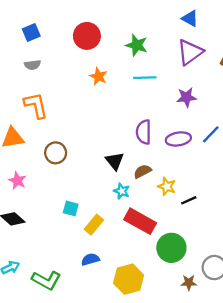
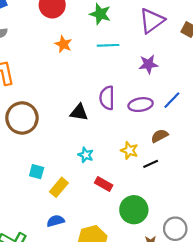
brown circle: (56, 153) -> (22, 118), size x1.5
black triangle: (115, 161) -> (79, 112), moved, turned -42
brown semicircle: (142, 171) -> (160, 136), moved
red rectangle: (140, 221) -> (104, 184), size x0.6

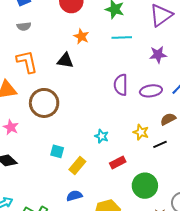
black triangle: (79, 112) -> (65, 61), moved
red rectangle: (104, 184) -> (118, 162), turned -56

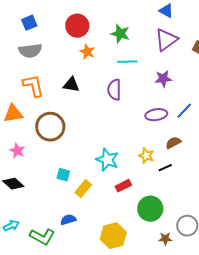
gray semicircle: (24, 26) -> (30, 51), size x1.6
orange star: (81, 36) -> (87, 52), moved
purple semicircle: (121, 85) -> (114, 90), moved
cyan star: (102, 136) -> (107, 160), size x1.6
blue semicircle: (74, 196) -> (68, 220), moved

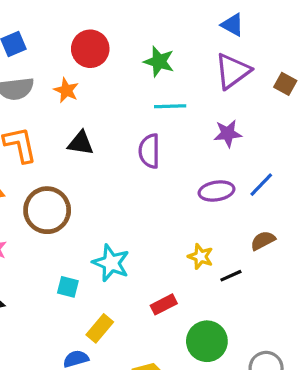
orange star: (87, 52) -> (66, 90), moved
brown semicircle: (173, 143) -> (263, 241), moved
cyan star: (107, 160) -> (111, 263), moved
yellow rectangle: (83, 189) -> (100, 328), moved

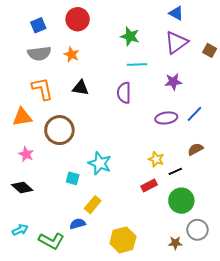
red circle: (90, 49) -> (78, 19), moved
red rectangle: (164, 304) -> (149, 185), moved
green circle: (207, 341) -> (181, 201), moved

